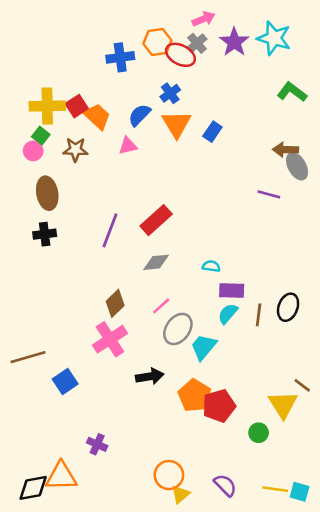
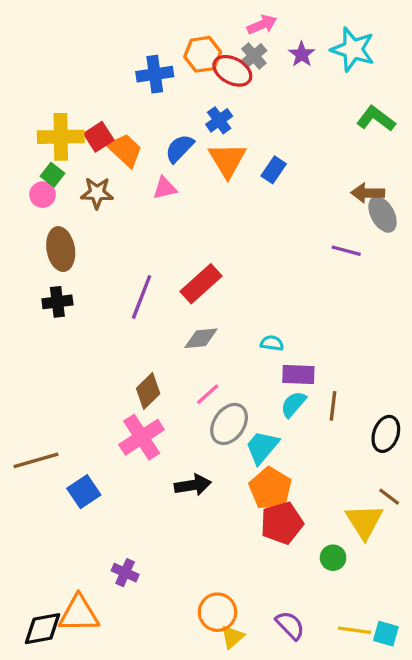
purple star: (234, 42) -> (302, 54), size x0.7
black ellipse: (288, 307) -> (386, 434), moved
orange pentagon: (195, 396) -> (270, 488), moved

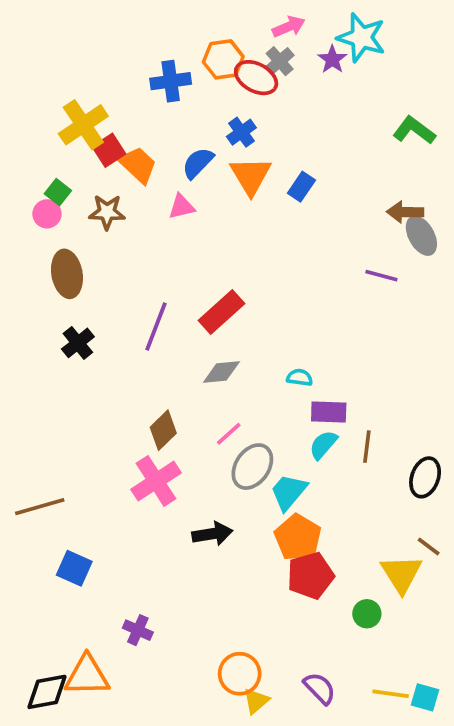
cyan star: (353, 49) -> (361, 38), moved
yellow cross: (61, 137) -> (83, 125), moved, turned -33
black cross: (57, 302) -> (78, 343), moved, turned -32
blue square: (84, 492) -> (74, 568), moved, turned -32

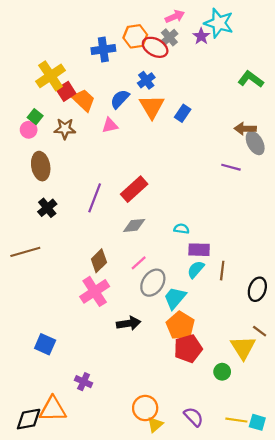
brown line: (40, 507) -> (25, 252), moved

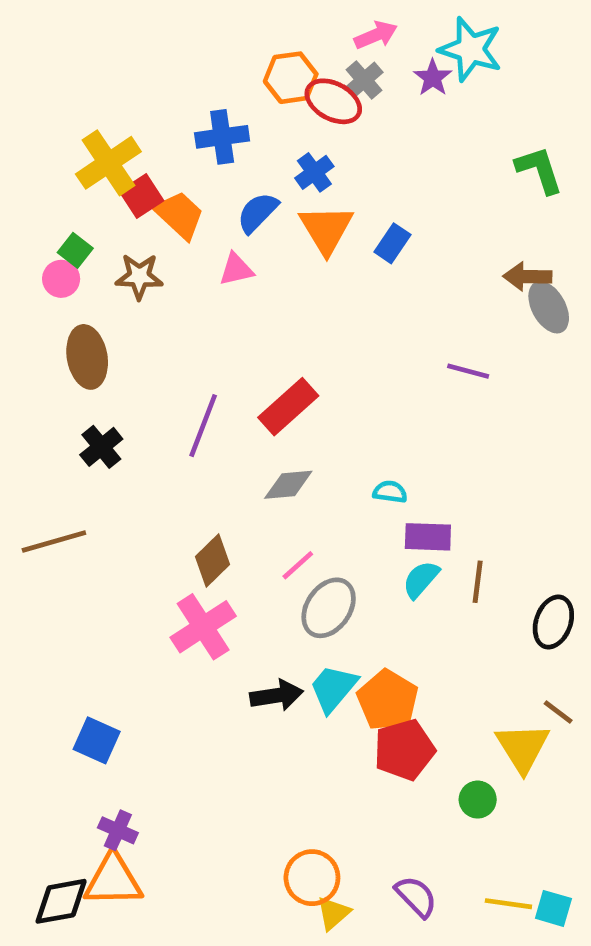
blue cross: (103, 49) -> (222, 137), moved
green L-shape: (251, 79) -> (539, 170), turned 35
purple line: (231, 167) -> (468, 371), moved
cyan trapezoid: (175, 298) -> (333, 688), moved
purple cross: (84, 382) -> (118, 830), moved

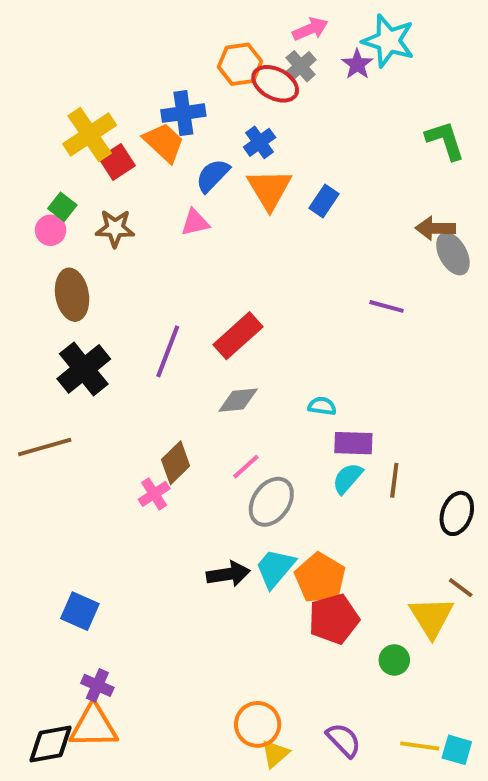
orange trapezoid: (179, 215) -> (164, 142), moved
black cross: (101, 447) -> (84, 369), size x1.5
pink cross: (203, 627) -> (154, 494), moved, size x0.6

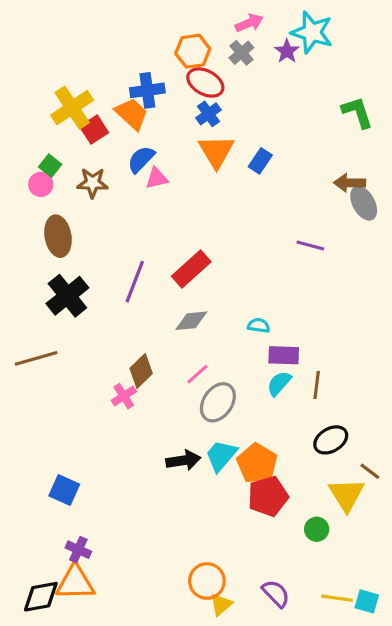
red ellipse: (275, 84) -> (205, 83), moved
blue semicircle: (213, 176) -> (141, 159), moved
black ellipse: (457, 513) -> (331, 440), moved, turned 40

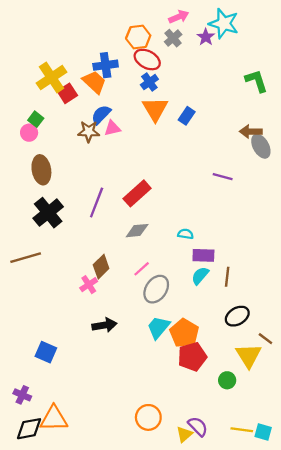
brown star: (92, 183) -> (89, 132), moved
black arrow: (183, 460) -> (104, 325), moved
purple cross: (78, 550) -> (22, 395), moved
yellow triangle: (221, 604) -> (184, 434), moved

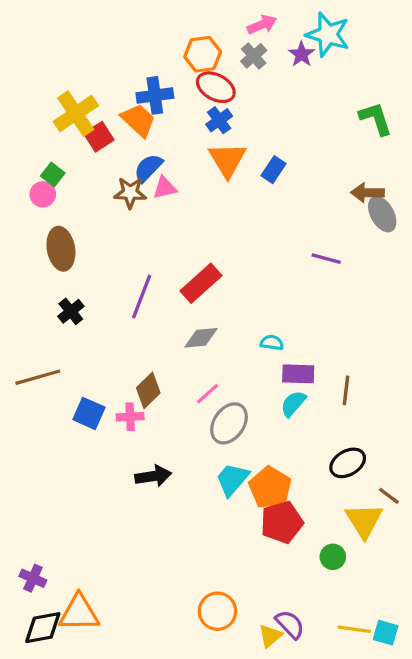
black cross: (48, 213) -> (71, 311), size x0.6
brown line: (227, 277) -> (346, 390), moved
pink cross: (89, 285) -> (130, 417), turned 30
blue square: (46, 352) -> (89, 413), moved

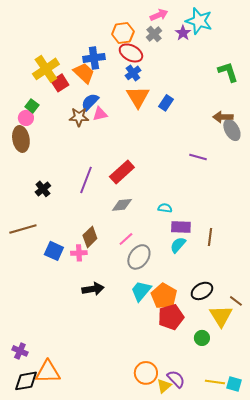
brown ellipse: (61, 249) -> (21, 139), moved
black ellipse: (348, 463) -> (202, 291), moved
orange circle: (217, 611) -> (146, 373), moved

